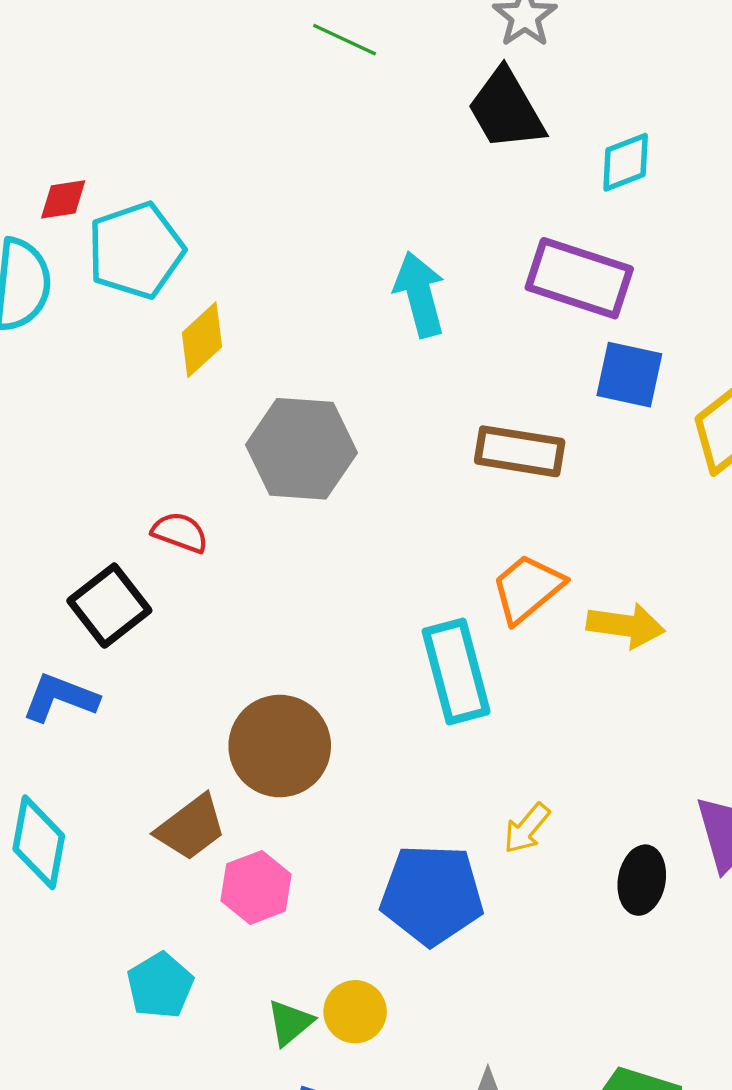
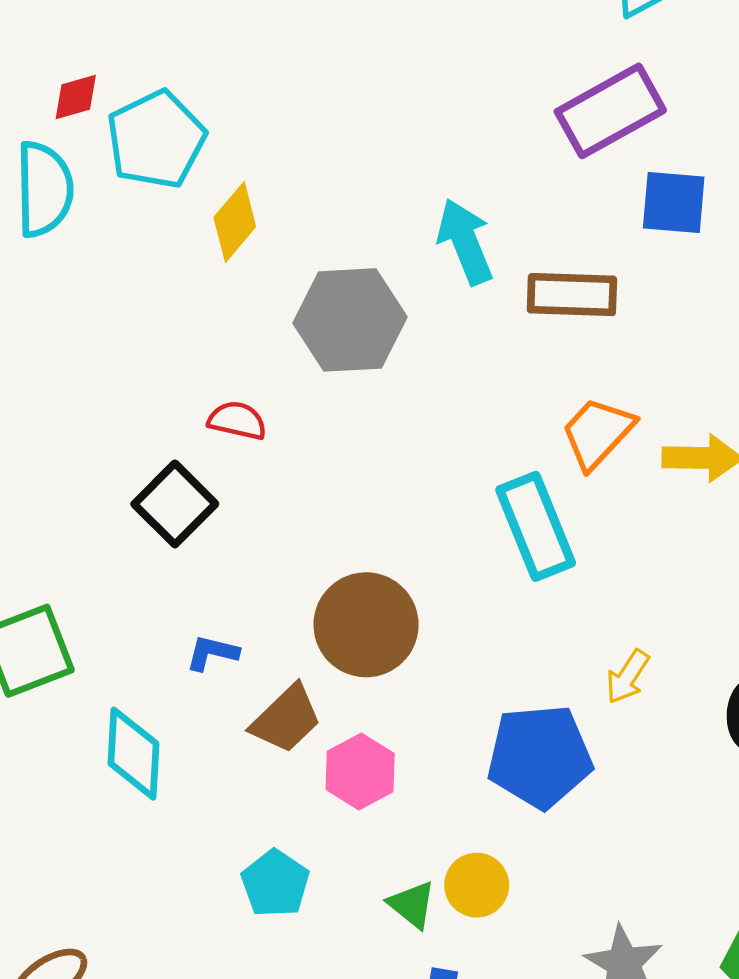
purple rectangle: (579, 278) -> (610, 111), turned -40
cyan arrow: (420, 294) -> (465, 242), moved
blue L-shape: (60, 698) -> (212, 653), moved, size x0.7
green triangle: (290, 1023) -> (412, 905), turned -34

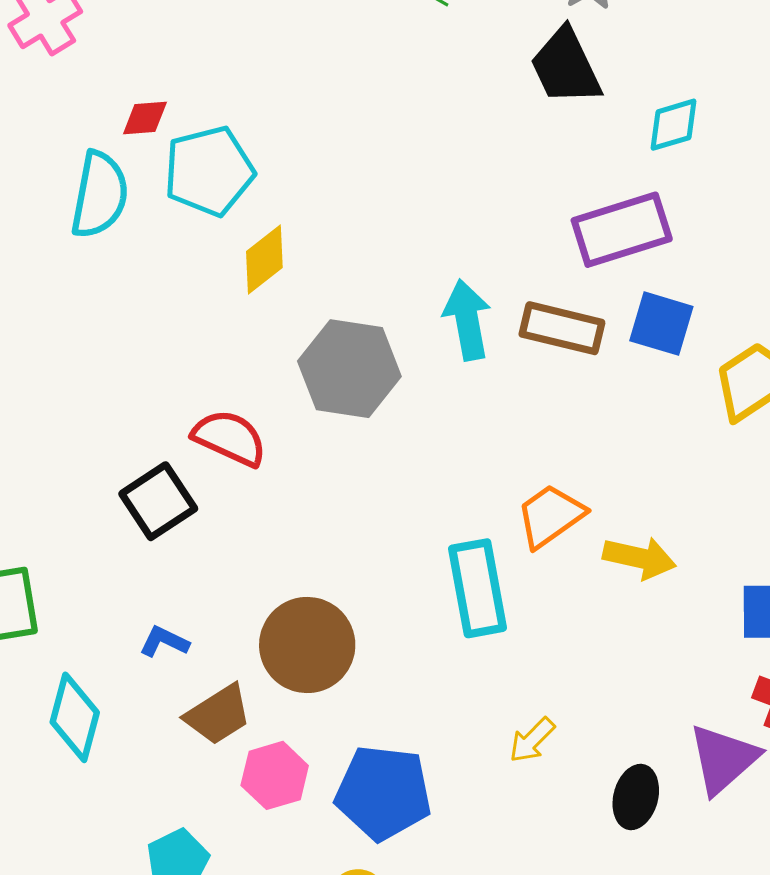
brown rectangle: (572, 295) -> (562, 328), moved
red semicircle: (237, 420) -> (230, 438), size x1.4
blue pentagon: (540, 756) -> (383, 793), moved

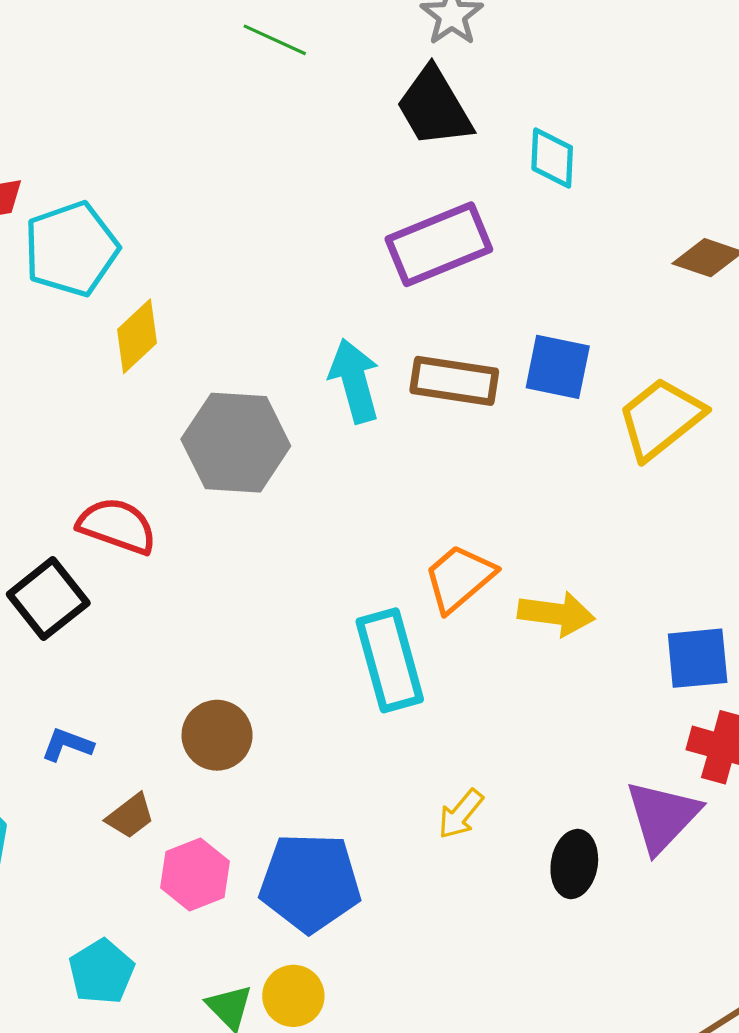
cyan diamond: (673, 125) -> (552, 158), turned -66
purple rectangle: (622, 230) -> (439, 244), moved
brown circle: (307, 645) -> (217, 735), size x0.7
brown trapezoid: (218, 715) -> (130, 816), size x0.7

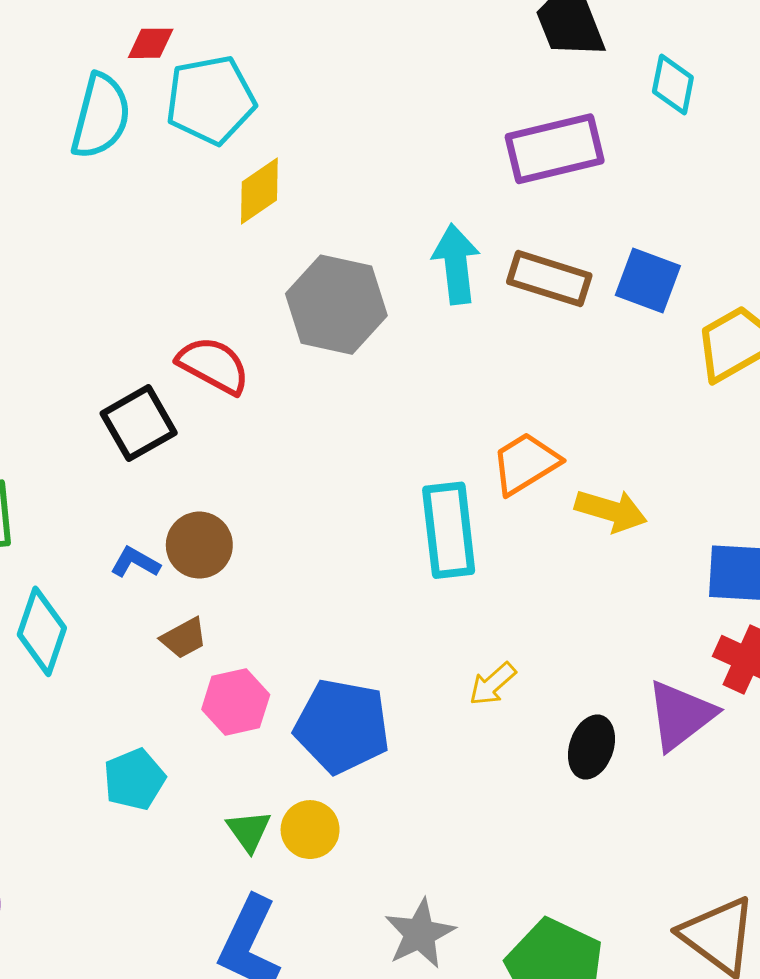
brown circle: (217, 735) -> (199, 545), moved

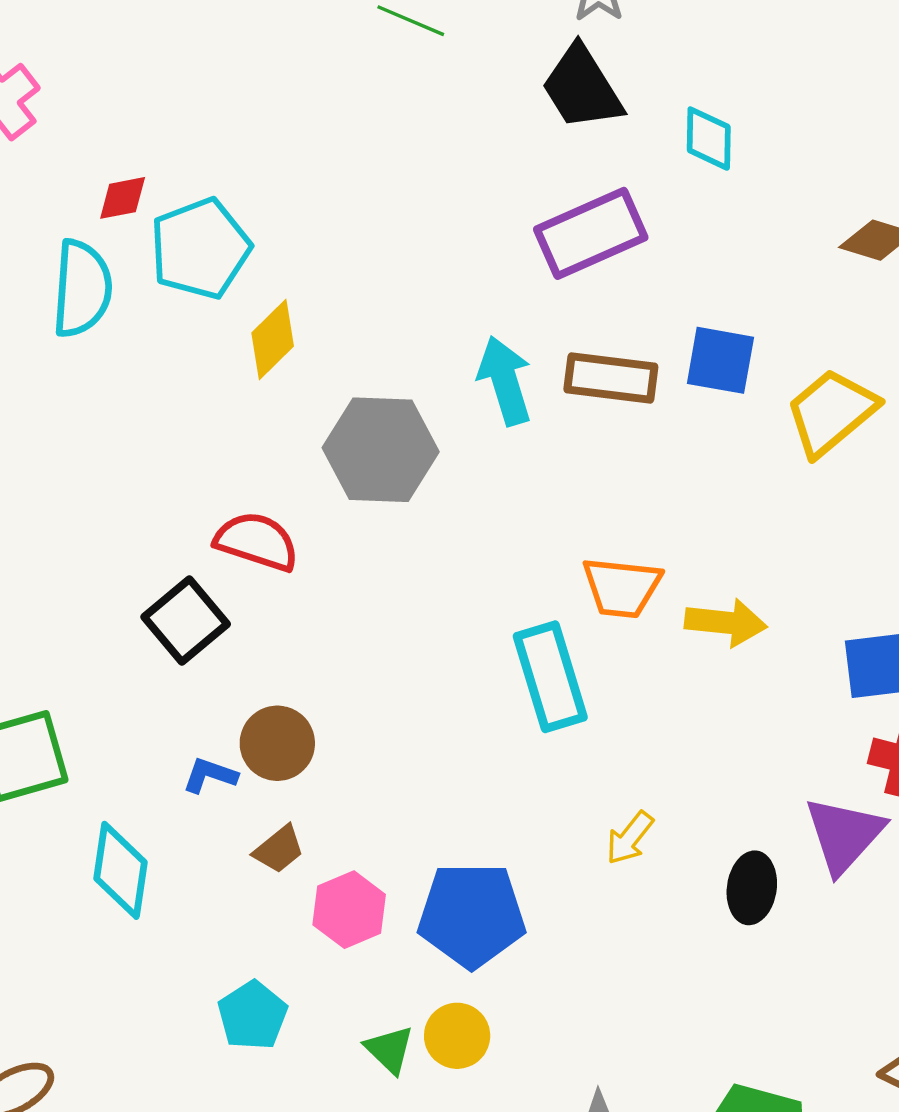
orange trapezoid: (525, 463) -> (622, 587), turned -132

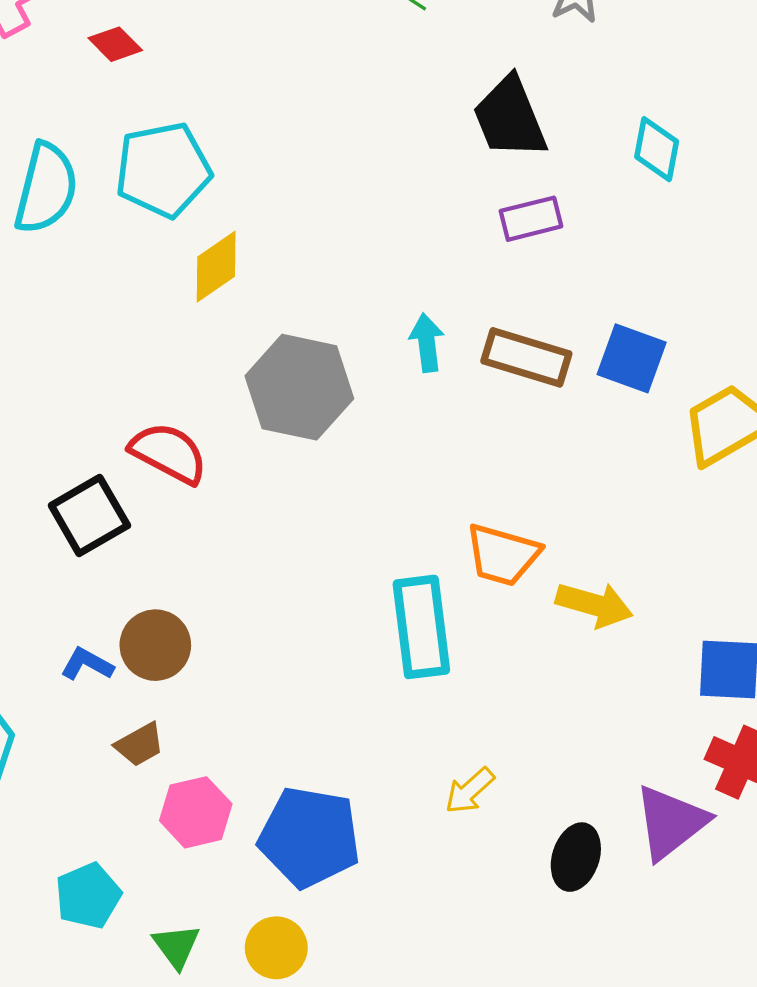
black trapezoid: (582, 88) -> (510, 118), moved
red diamond: (123, 198) -> (115, 44), moved, turned 46
purple rectangle: (591, 233) -> (531, 219), size x0.6
cyan arrow: (505, 381) -> (427, 343), size x0.7
green triangle: (390, 1050) -> (176, 946), moved

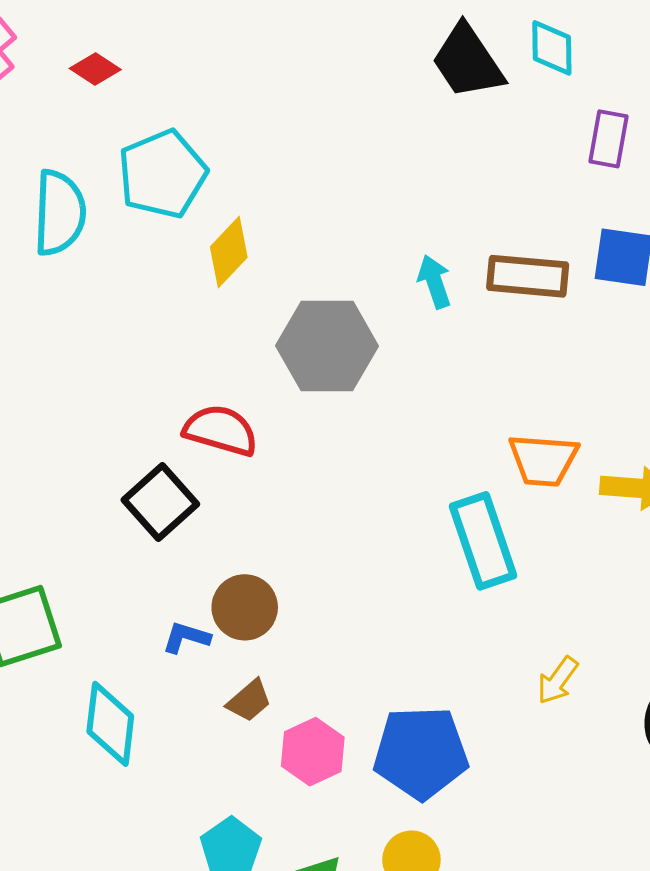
cyan diamond: (657, 149) -> (552, 48), moved
purple rectangle: (531, 219) -> (608, 139), moved, turned -54

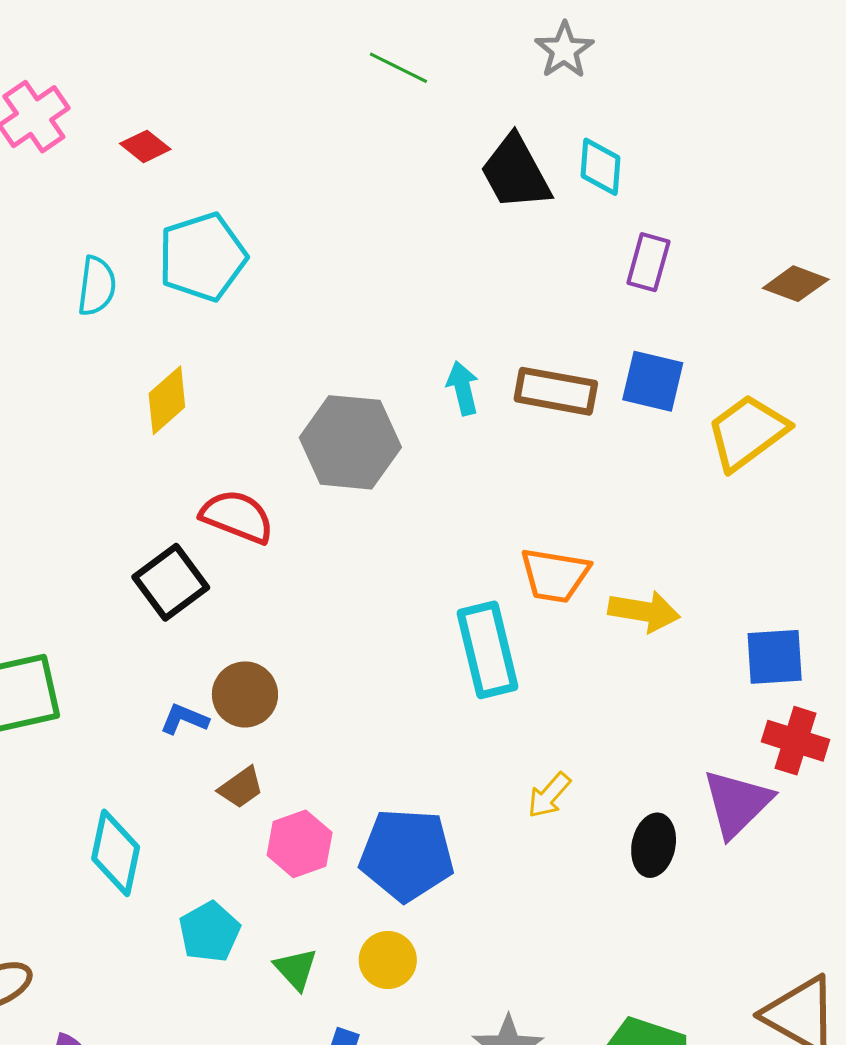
cyan semicircle: (59, 213) -> (97, 286), size x0.7
yellow diamond: (229, 252) -> (167, 400), moved
cyan diamond: (110, 724) -> (116, 853), moved

